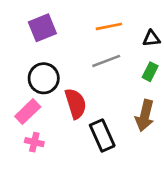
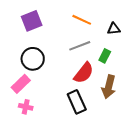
orange line: (109, 26) -> (82, 20), turned 36
green rectangle: (150, 72) -> (105, 56), moved
red semicircle: (76, 104) -> (84, 73), moved, turned 55

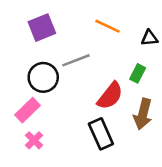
gray line: (80, 46) -> (76, 60), moved
pink cross: (26, 107) -> (34, 140), turned 32

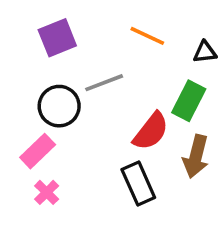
green rectangle: (138, 73) -> (189, 101), size x1.5

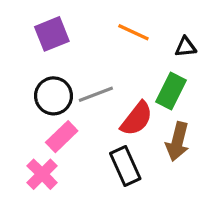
gray line: (104, 83) -> (96, 94), moved
pink rectangle: (38, 151) -> (62, 137), moved
pink cross: (47, 192) -> (42, 174), size x1.4

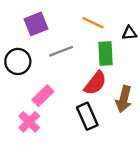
green rectangle: (171, 91) -> (106, 54), moved, turned -30
gray line: (96, 94) -> (61, 51), moved
black circle: (53, 96) -> (18, 61), moved

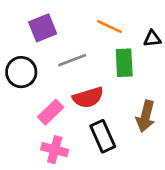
red semicircle: (95, 83) -> (88, 97), moved, turned 35
pink cross: (29, 122) -> (55, 150), moved, turned -30

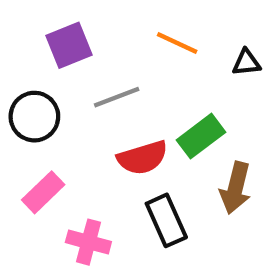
green rectangle: (124, 63) -> (201, 136), moved, turned 56
pink rectangle: (51, 112) -> (43, 192), moved

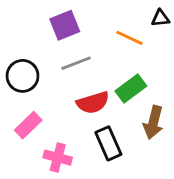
orange line: (177, 43) -> (129, 38), moved
purple square: (69, 45) -> (65, 25), moved
black triangle: (246, 63) -> (160, 18), moved

